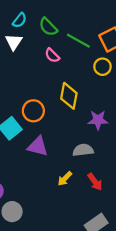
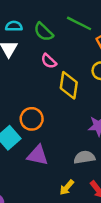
cyan semicircle: (20, 20) -> (14, 26), turned -126
green line: (78, 41) -> (79, 23), moved
yellow diamond: (69, 96) -> (69, 85), moved

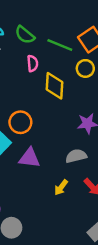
green line: (79, 23) -> (60, 45), moved
pink semicircle: (49, 61) -> (33, 63), turned -133

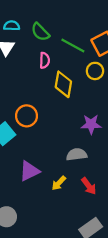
purple triangle: (29, 158) -> (29, 171), moved, turned -40

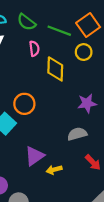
yellow arrow: (59, 183) -> (54, 170), moved, turned 40

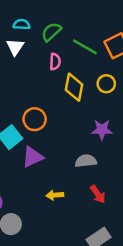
green semicircle: (26, 22) -> (51, 32), turned 90
yellow circle: (84, 52) -> (106, 84), moved
purple triangle: (34, 156) -> (32, 157), moved

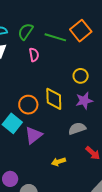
yellow circle: (106, 84) -> (81, 76), moved
yellow diamond: (74, 87) -> (54, 99), moved

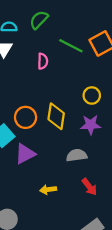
green semicircle: (25, 31) -> (39, 20), moved

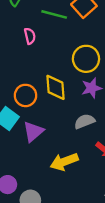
yellow circle: (92, 95) -> (86, 59), size x1.5
yellow arrow: (48, 190) -> (64, 162), size x1.6

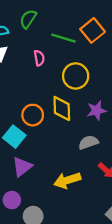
yellow circle: (86, 59) -> (76, 76), moved
purple triangle: (33, 131) -> (22, 167), moved

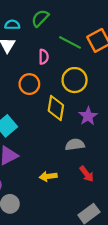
purple star: (97, 111) -> (88, 116), turned -30
orange circle: (33, 115) -> (29, 84), moved
yellow arrow: (67, 180) -> (48, 176), size x0.7

